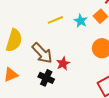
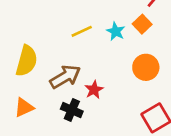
brown arrow: (42, 53) -> (65, 77), turned -75

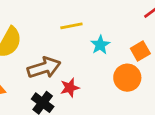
orange square: (142, 24) -> (140, 51), moved
cyan star: (116, 31) -> (100, 45), moved

